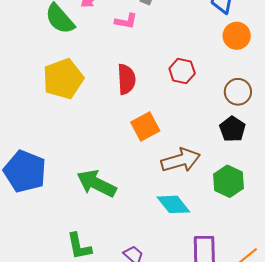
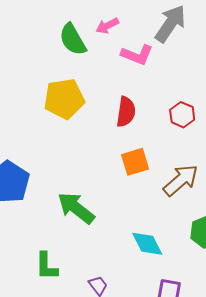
pink L-shape: (126, 21) -> (137, 55), size x1.4
brown arrow: (181, 160) -> (181, 180), moved, turned -36

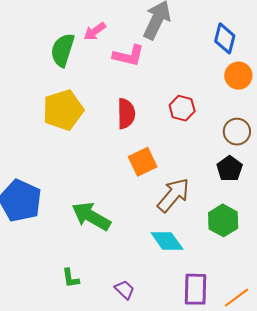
green semicircle: (73, 39) -> (63, 50), turned 56
brown arrow: (181, 180) -> (173, 195), moved
green L-shape: (46, 266) -> (71, 278), size x0.7

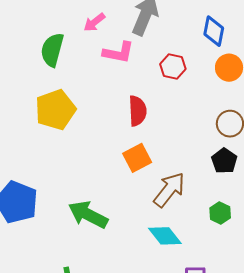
pink arrow: (95, 31) -> (94, 22), moved
red hexagon: (182, 108) -> (173, 67), moved
red semicircle: (126, 114) -> (137, 111), moved
green hexagon: (223, 220) -> (220, 213), size x0.7

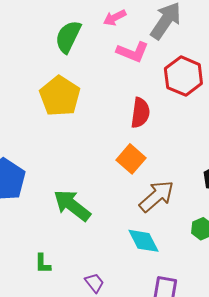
red hexagon: (173, 67) -> (183, 76), size x1.5
yellow pentagon: (55, 110) -> (60, 96), turned -30
orange square: (137, 158) -> (131, 159), turned -32

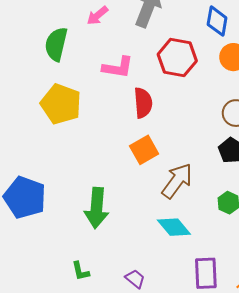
pink L-shape: (133, 52) -> (118, 67), moved
orange square: (131, 159) -> (144, 150), turned 32
green arrow: (72, 205) -> (97, 208), turned -111

